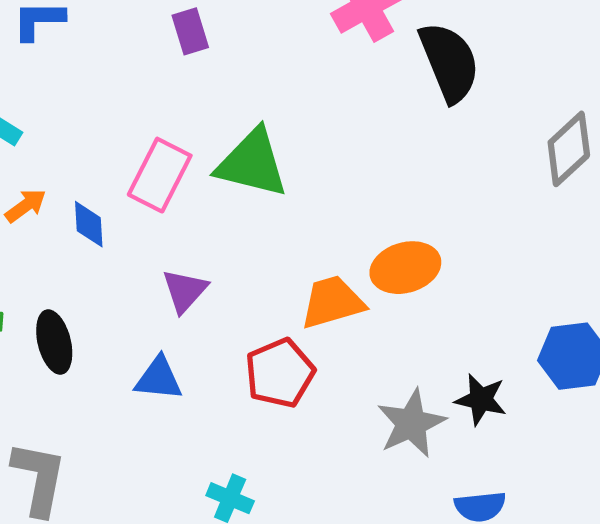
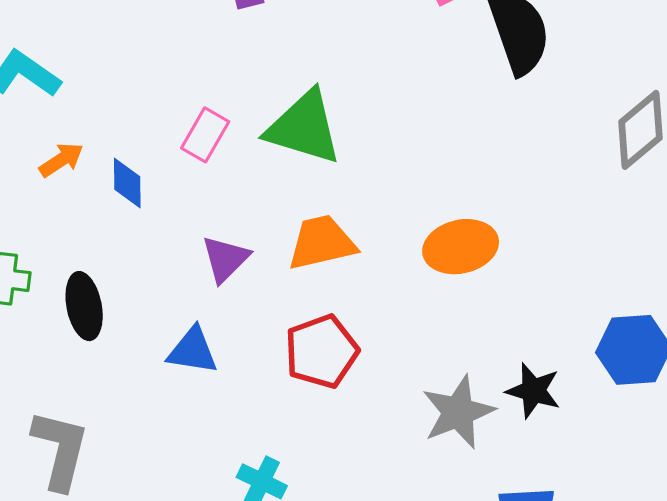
pink rectangle: (160, 175) -> (205, 135), size x0.7
orange trapezoid: (332, 302) -> (322, 243), moved

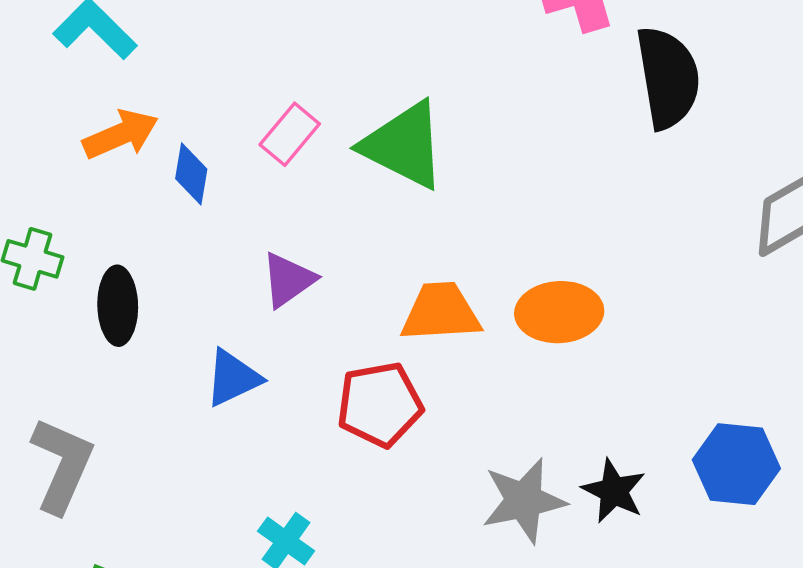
orange arrow: (61, 160) -> (121, 134), size x1.4
orange trapezoid: (322, 243) -> (441, 312), moved
blue triangle: (193, 351) -> (233, 378), turned -44

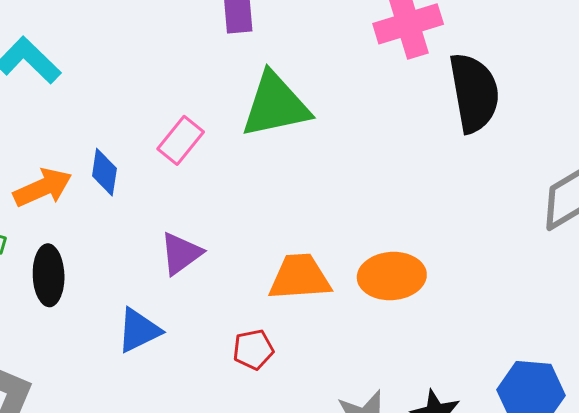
orange arrow: (121, 134) -> (43, 188), moved
green triangle: (404, 145) -> (275, 105), moved, turned -38
red pentagon: (380, 404) -> (253, 349), size x0.6

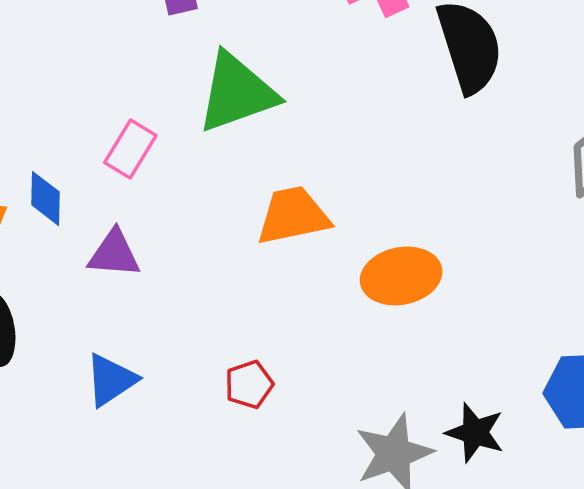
purple triangle: (181, 253) -> (114, 254), moved, turned 48
orange trapezoid: (300, 277) -> (293, 216), moved

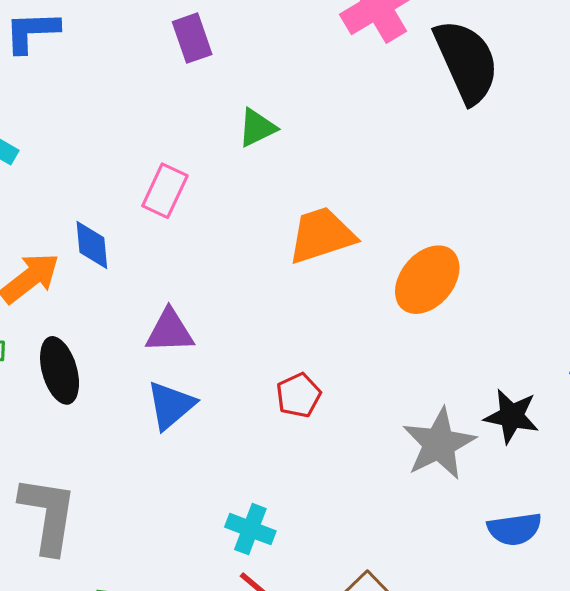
green triangle: (237, 93) -> (257, 128), size x0.5
purple triangle: (114, 254) -> (170, 331), moved
orange ellipse: (401, 276) -> (427, 280), turned -32

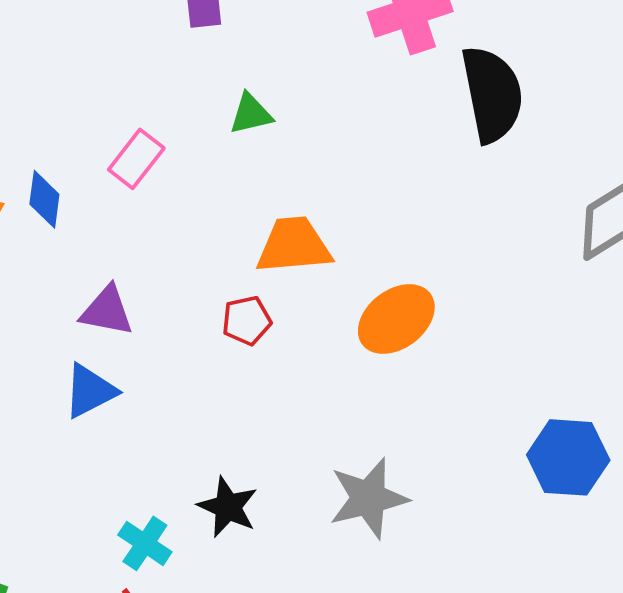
red pentagon: (298, 395) -> (247, 321), moved
black star: (511, 416) -> (228, 507), moved

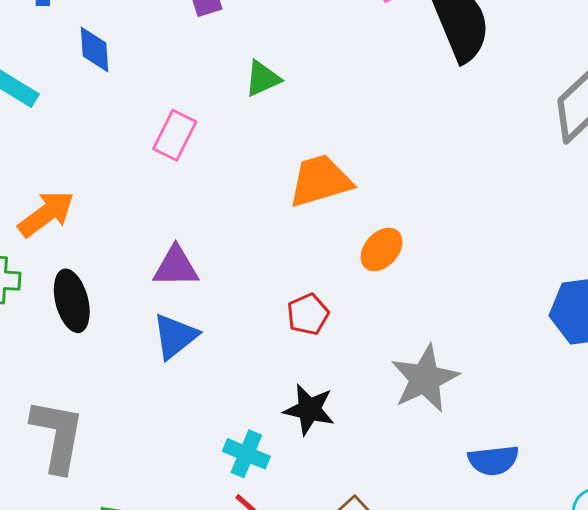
blue diamond: (44, 199) -> (94, 49), moved
orange ellipse: (396, 319) -> (382, 249), moved, size x0.7
red pentagon: (247, 321) -> (308, 314), moved

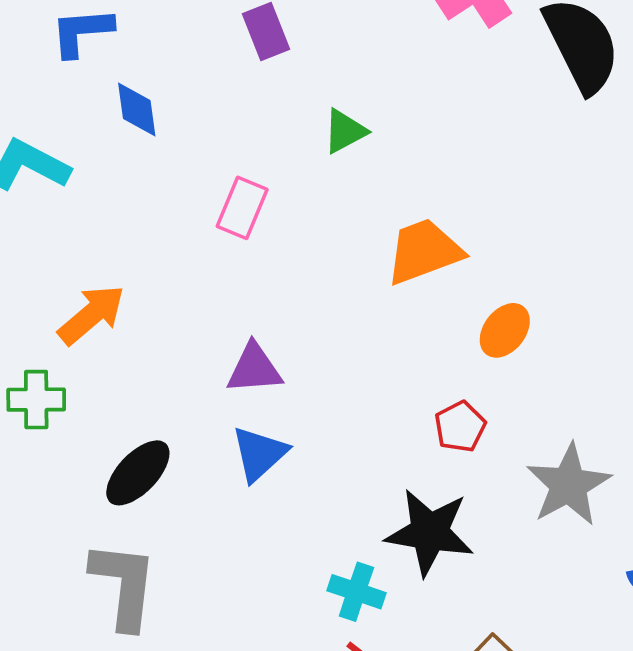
black ellipse: (72, 301) -> (138, 473), moved, turned 62
red pentagon: (308, 314) -> (460, 427), moved
black star: (309, 409) -> (430, 532), size x1.4

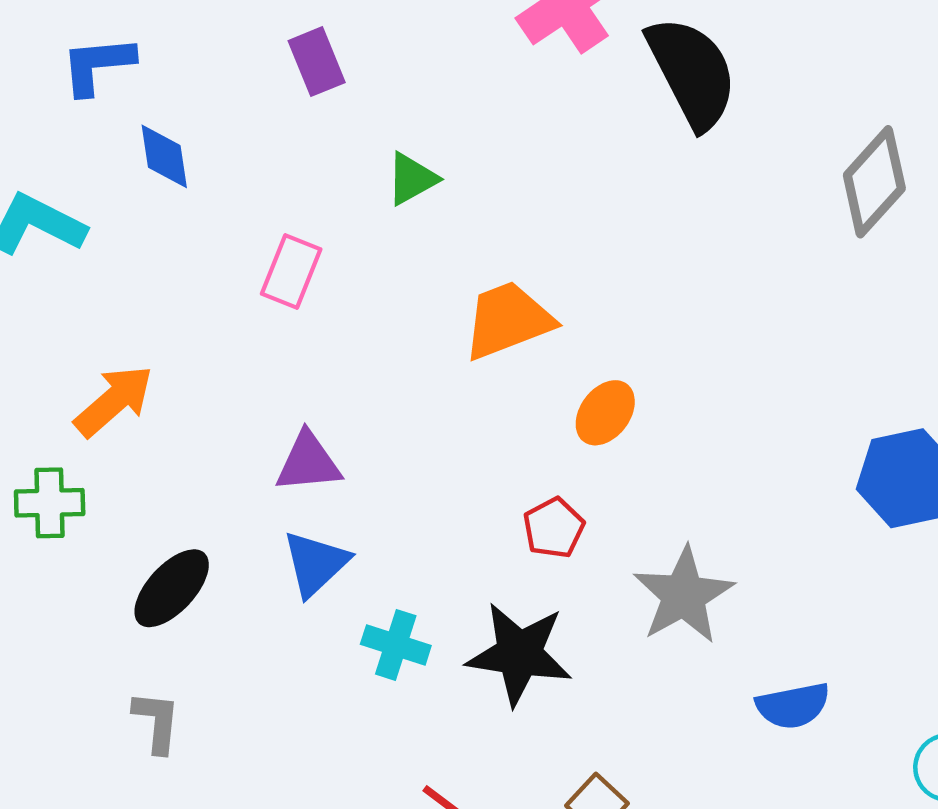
gray L-shape: (124, 585) -> (157, 722), size x0.6
cyan cross: (356, 592) -> (396, 645), moved

